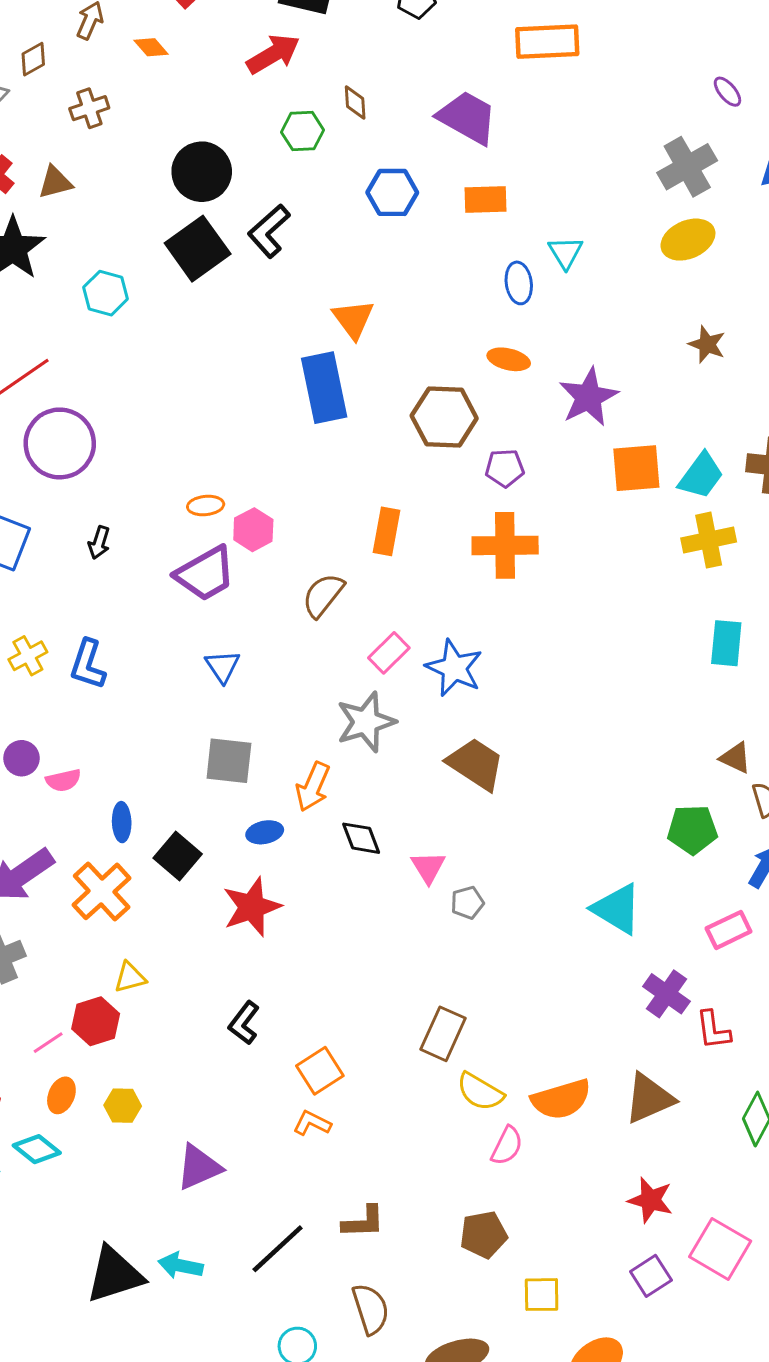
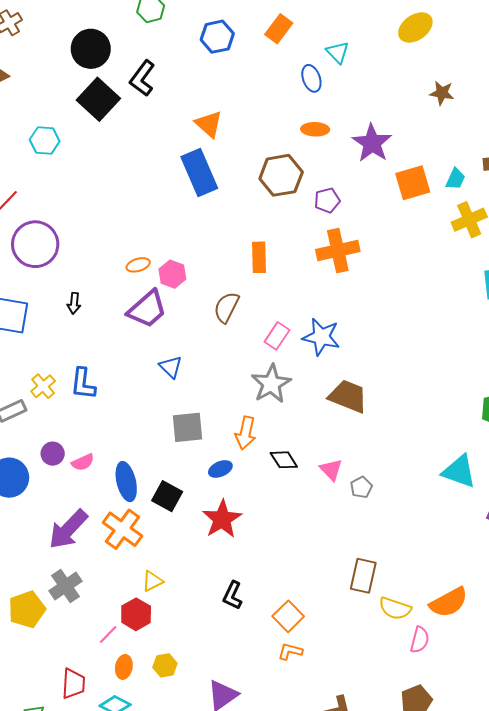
orange rectangle: (486, 200) -> (279, 29), turned -40
cyan trapezoid: (701, 476) -> (456, 179), size x0.7
blue ellipse: (122, 822) -> (126, 482), size x1.5

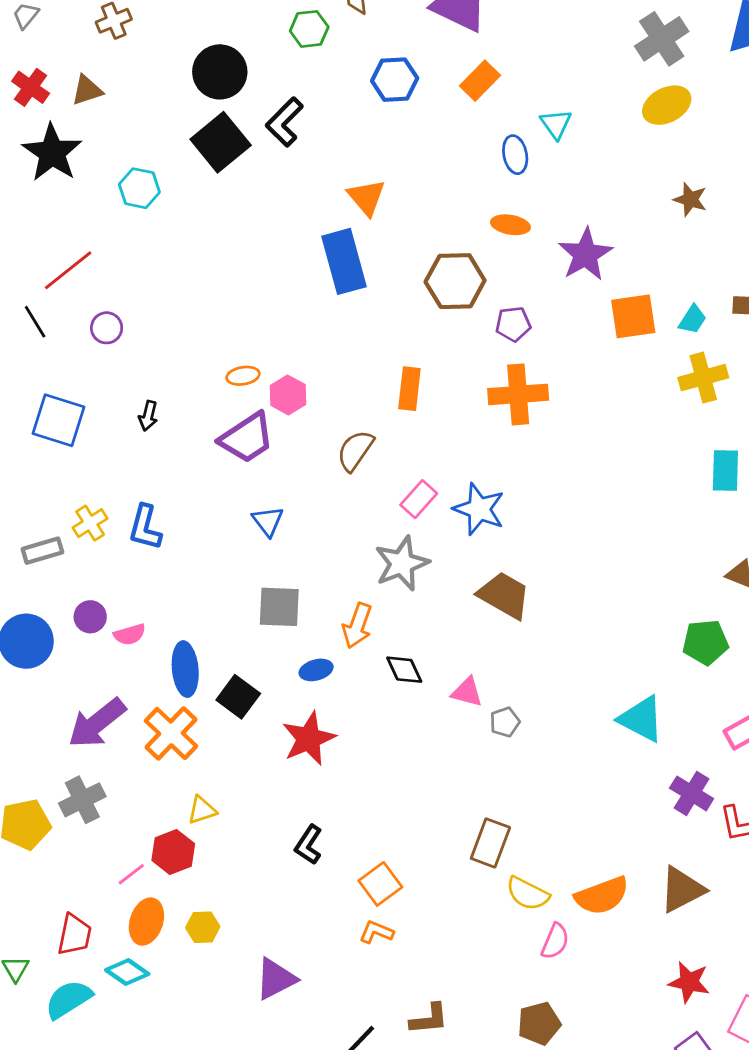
purple circle: (35, 244) -> (107, 328), size x0.5
pink triangle: (331, 470) -> (467, 692), turned -40
orange ellipse: (124, 667) -> (146, 922), size x1.4

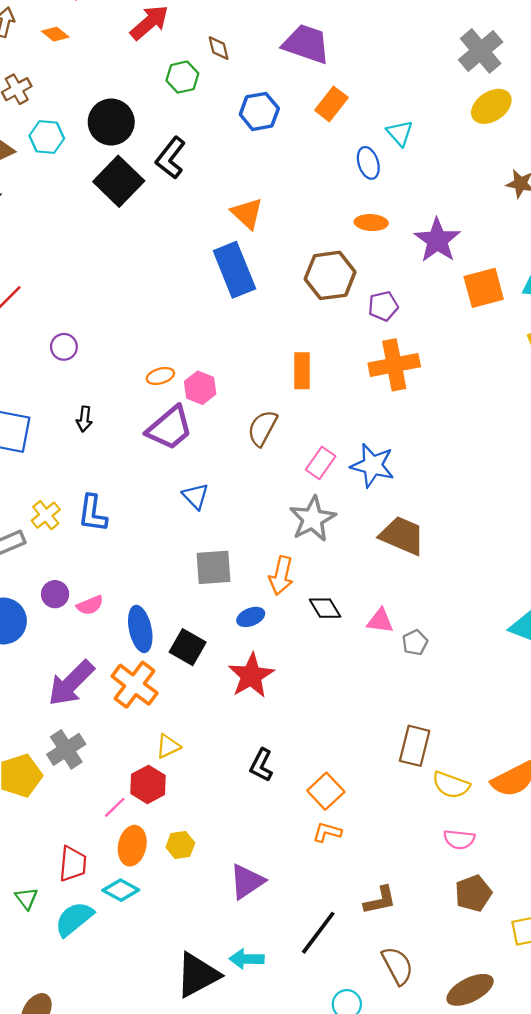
cyan hexagon: (139, 188) -> (47, 137), moved
purple circle: (107, 328) -> (64, 347), moved
pink semicircle: (555, 941) -> (459, 839), moved, turned 80

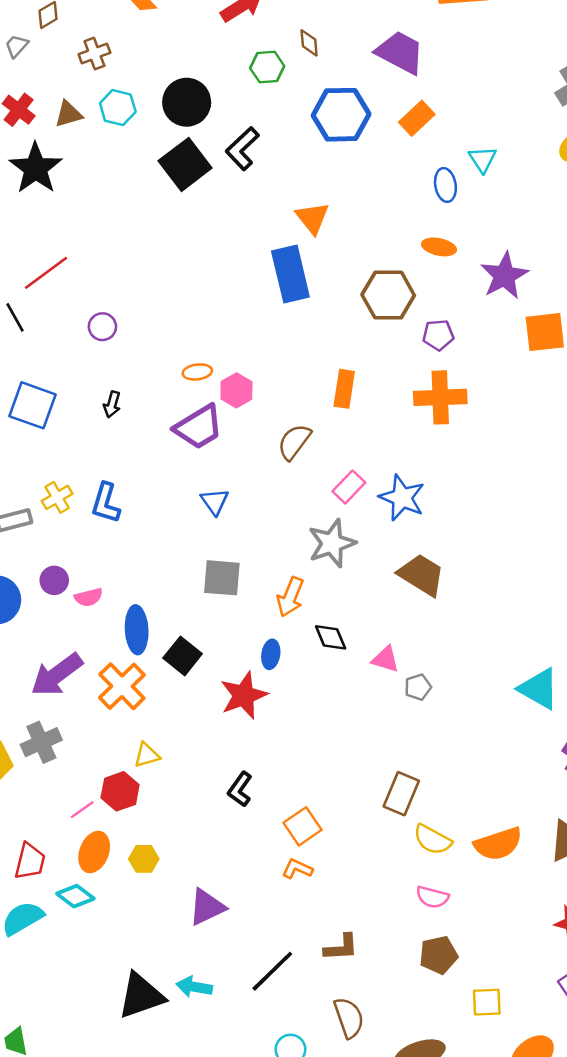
blue hexagon: (259, 111) -> (341, 115), size x1.4
blue ellipse: (251, 617) -> (271, 654), moved, turned -68

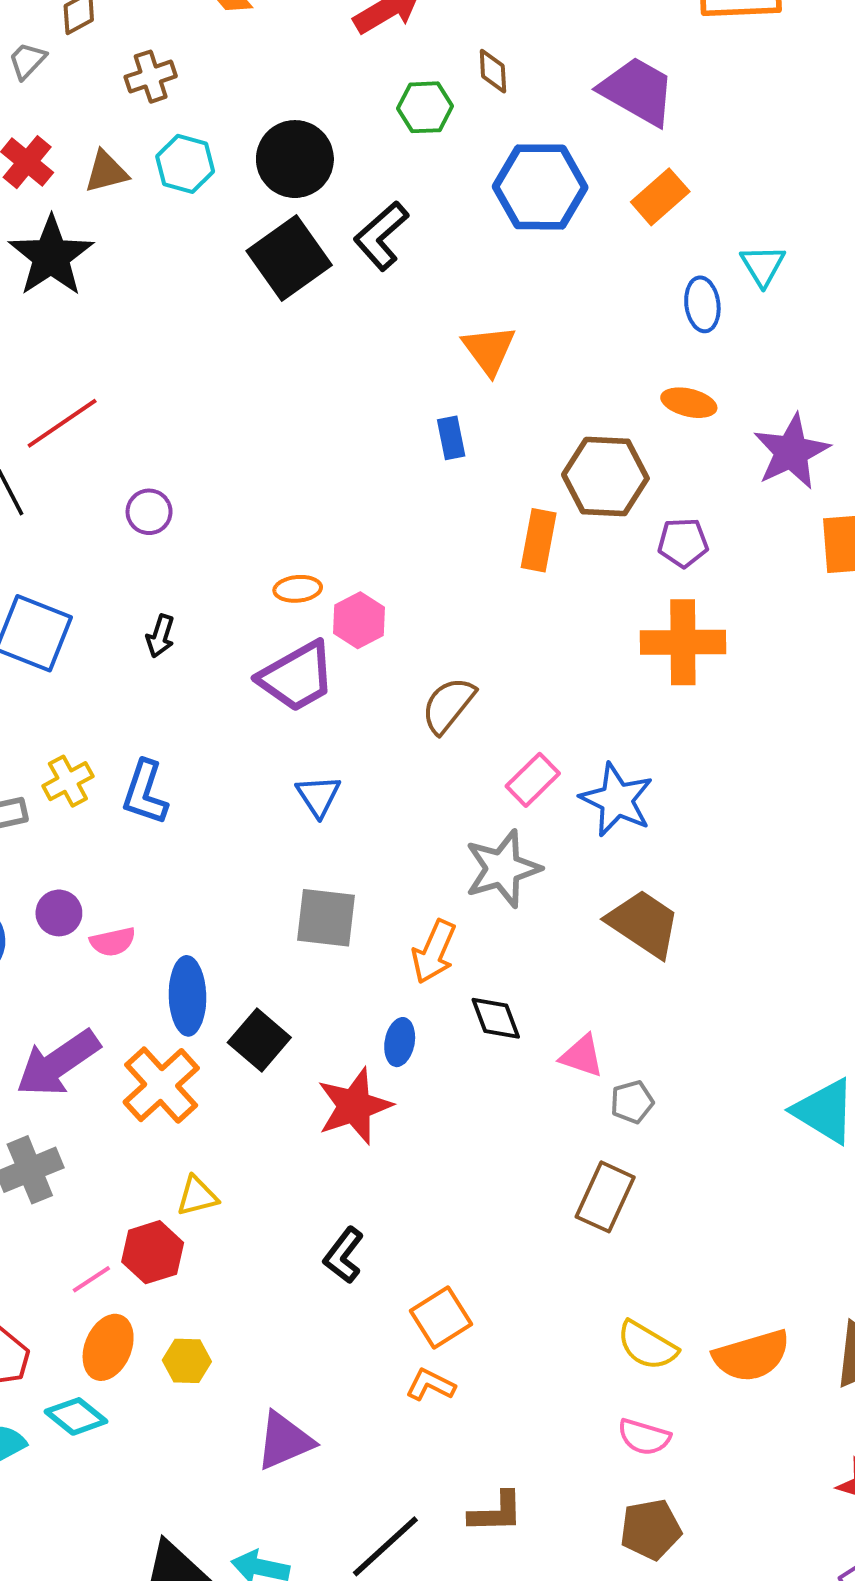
blue rectangle: (290, 274) -> (451, 438), size x0.5
orange rectangle: (344, 389) -> (539, 540), moved
brown rectangle: (401, 794) -> (605, 1197), moved

